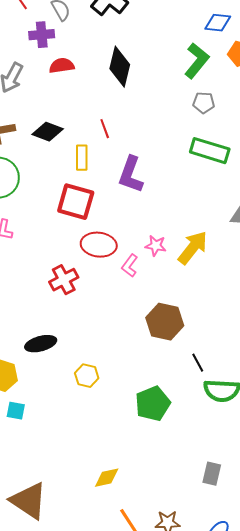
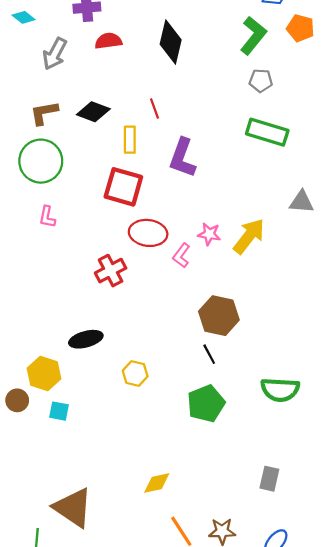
black line: (198, 363) -> (209, 354), moved

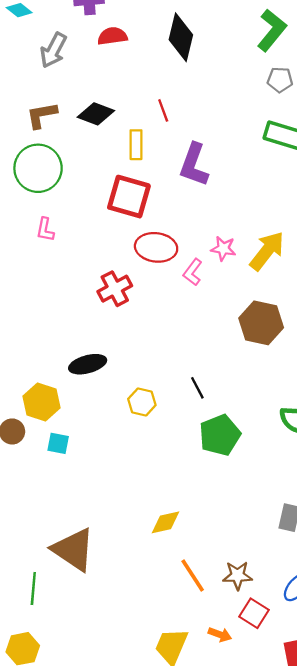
brown hexagon: (219, 316) -> (261, 323), moved
black line: (209, 354) -> (197, 388), moved

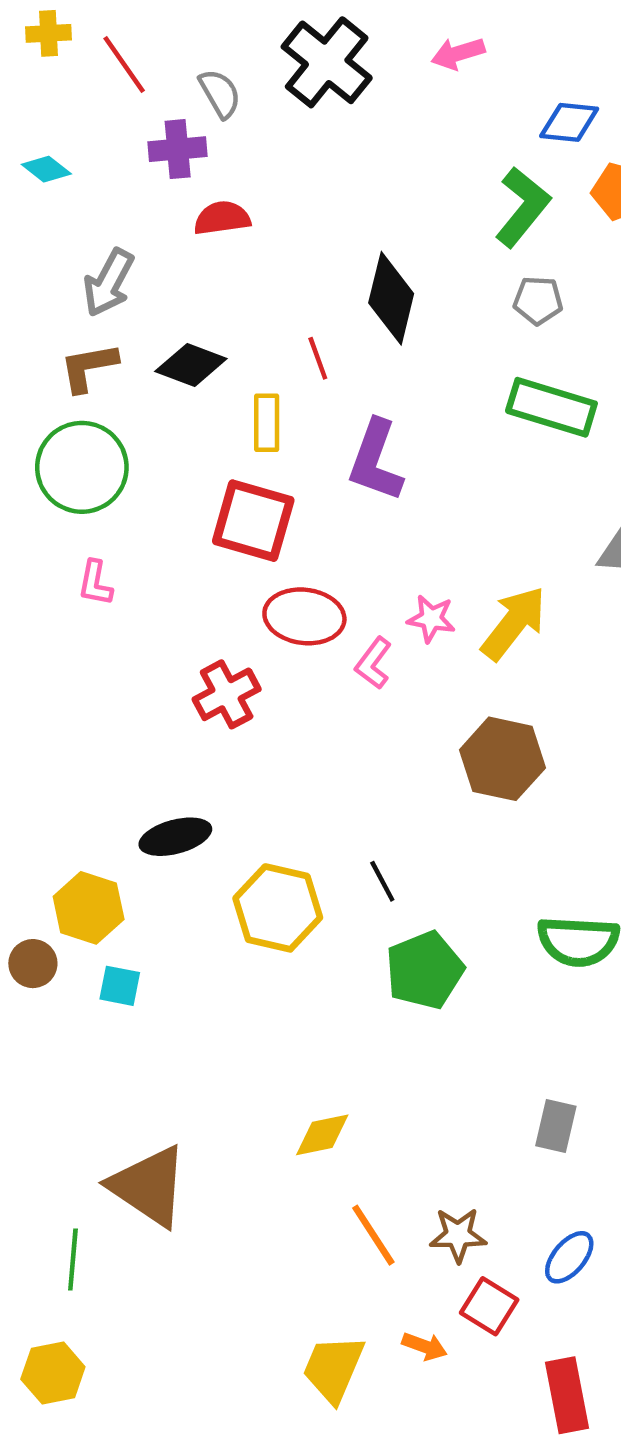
black diamond: (181, 37) -> (391, 298), moved
gray arrow: (53, 50) -> (109, 283), moved
yellow hexagon: (142, 402) -> (278, 908), size x1.6

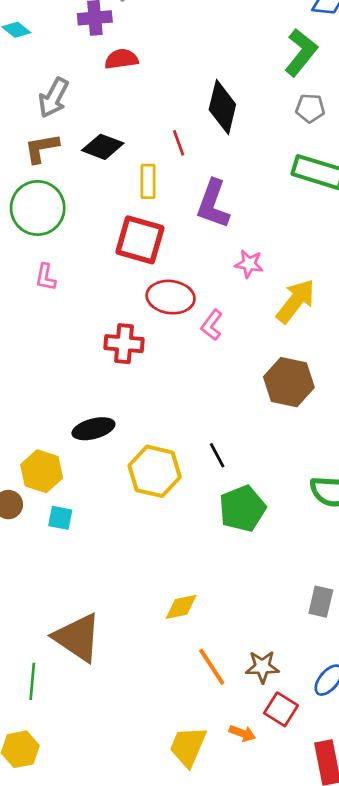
pink star: (431, 619) -> (249, 264), moved
red cross: (227, 694) -> (124, 344), turned 33

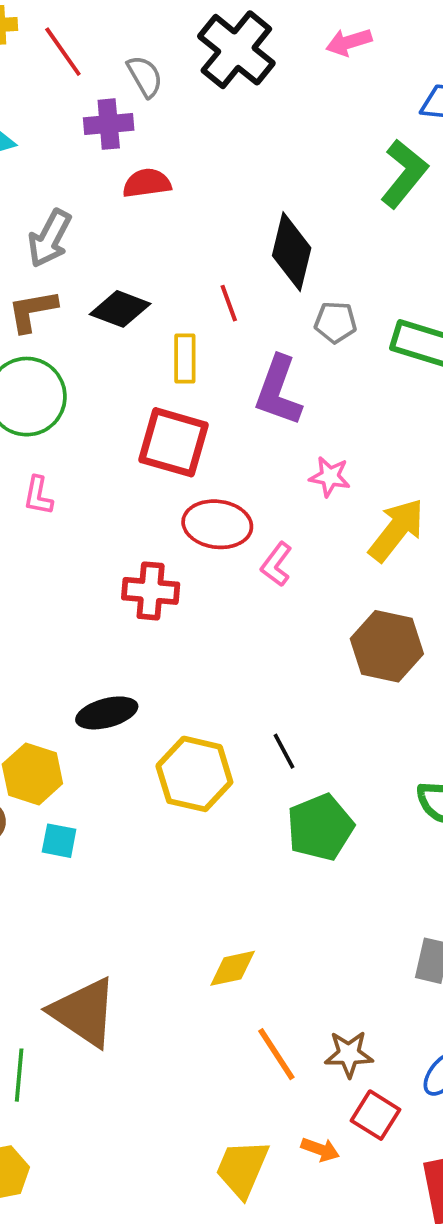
gray pentagon: (310, 108) -> (335, 322), moved

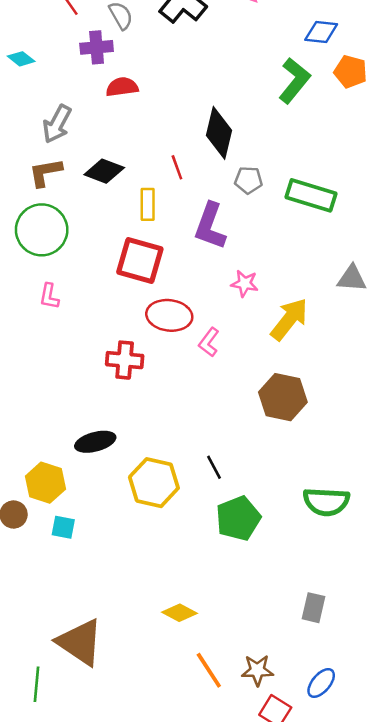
yellow diamond: (233, 968) -> (179, 613), turned 40

